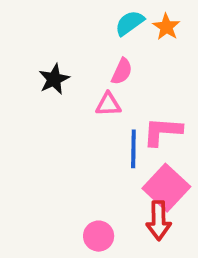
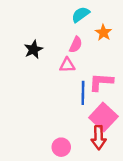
orange star: (166, 27) -> (103, 33), moved

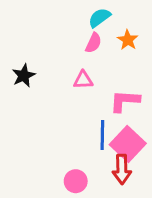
pink semicircle: (76, 45) -> (94, 43), moved
black star: (33, 49) -> (24, 76), moved
blue line: (83, 93) -> (102, 135), moved

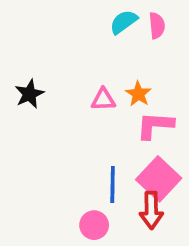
orange star: (128, 40) -> (138, 94), moved
pink semicircle: (94, 43) -> (157, 26), moved, turned -30
blue line: (102, 135) -> (113, 184), moved

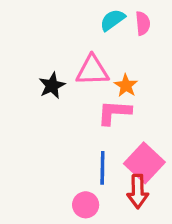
black star: (29, 94) -> (52, 86), moved
pink triangle: (103, 99) -> (92, 70), moved, size x1.5
pink L-shape: (155, 125) -> (114, 112), moved

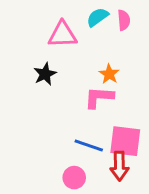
pink triangle: (92, 70) -> (62, 35), moved
pink square: (144, 163) -> (125, 141), turned -36
blue line: (102, 168) -> (89, 146), turned -72

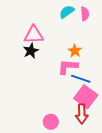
pink triangle: (62, 35) -> (34, 35), moved
pink square: (125, 141) -> (86, 97), turned 30
blue line: (89, 146) -> (81, 79), moved

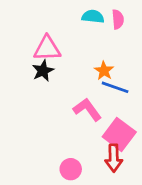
cyan semicircle: (67, 12) -> (93, 17), turned 42
pink L-shape: (68, 67) -> (87, 110), moved, turned 50
blue line: (81, 79) -> (115, 87), moved

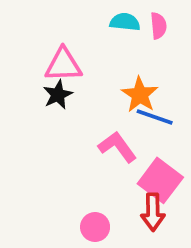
orange star: (104, 71) -> (140, 95), size x1.4

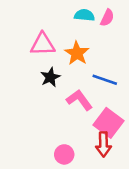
pink semicircle: (158, 26) -> (107, 18), turned 30
black star: (58, 95) -> (50, 77), moved
orange star: (140, 95) -> (77, 53), moved

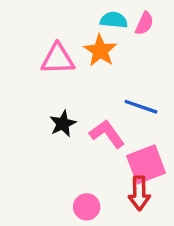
orange star: (77, 53) -> (100, 51), moved
black star: (50, 77) -> (63, 124), moved
pink square: (109, 123) -> (146, 164), turned 32

